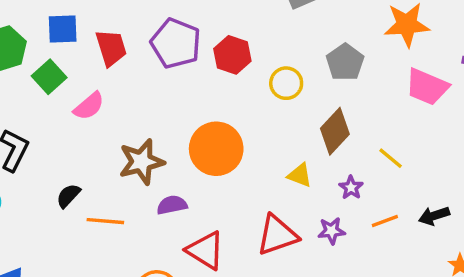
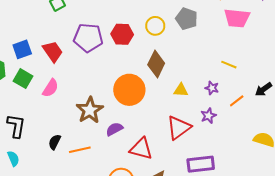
yellow circle: (286, 83) -> (155, 26), moved
brown diamond: (335, 131) -> (156, 64), moved

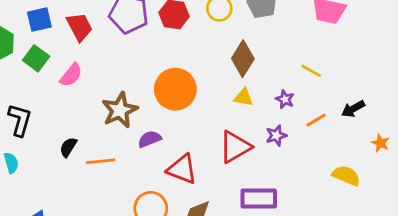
brown diamond: (156, 64) -> (243, 59), moved

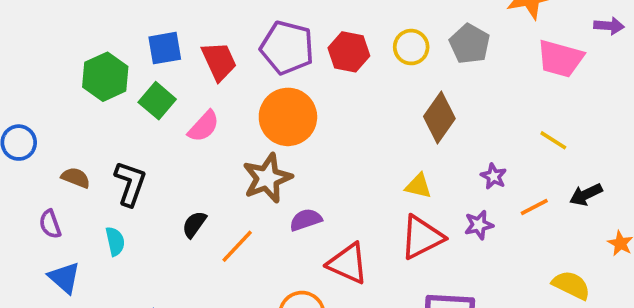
yellow line: (311, 71) -> (553, 140), moved
orange circle: (175, 89) -> (288, 117), moved
yellow triangle: (244, 97) -> (418, 186), moved
orange line: (101, 161) -> (237, 246), turned -44

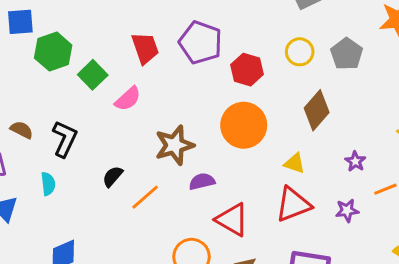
blue square: (165, 48) -> (20, 22), moved
red hexagon: (349, 52) -> (247, 70), moved
orange circle: (288, 117) -> (244, 125), moved
purple star: (479, 225) -> (347, 210), moved

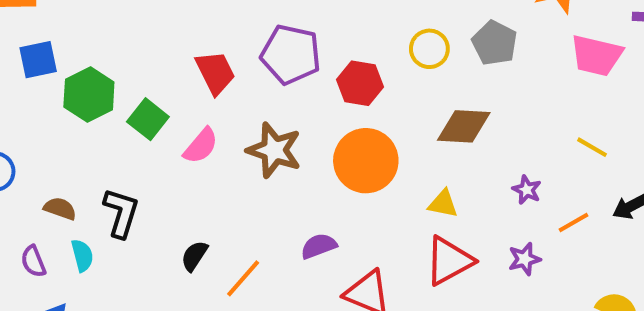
brown diamond: (317, 110) -> (464, 126), turned 60
brown star: (174, 145) -> (274, 150), moved, turned -30
cyan semicircle: (48, 184) -> (82, 255), moved

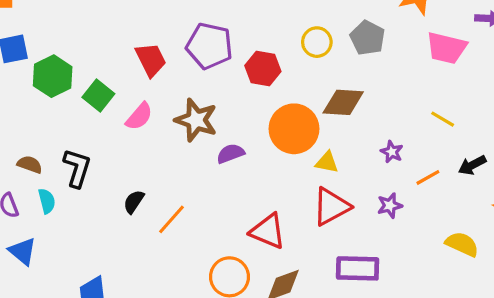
orange circle: (366, 161) -> (294, 129), moved
purple semicircle: (319, 246) -> (231, 154), moved

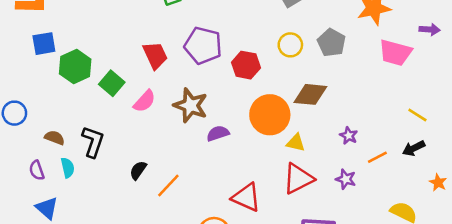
yellow line: (443, 119) -> (417, 115), moved
purple star: (390, 206) -> (346, 179), turned 30

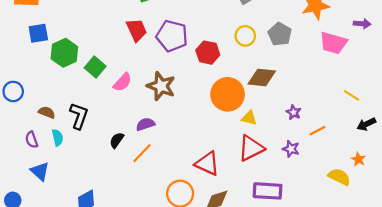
red trapezoid: (155, 55) -> (137, 30), moved
purple semicircle: (218, 133) -> (145, 124), moved
black arrow: (414, 148) -> (366, 124), moved
orange star: (438, 183) -> (358, 159), moved

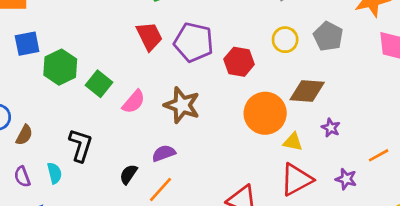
brown semicircle: (47, 112) -> (24, 135), moved, turned 98
purple star: (294, 112) -> (331, 128), moved

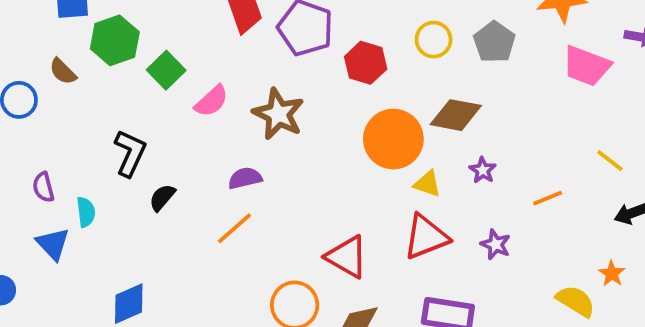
brown semicircle: (24, 135) -> (63, 71), moved, turned 100
orange line: (379, 155) -> (548, 198), moved
cyan semicircle: (55, 173) -> (86, 212), moved
black semicircle: (128, 174) -> (162, 197), moved

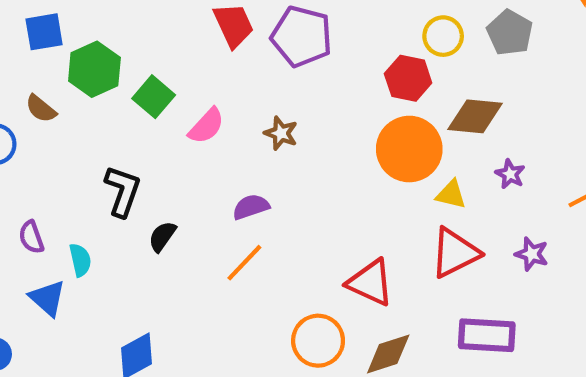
red hexagon: (366, 63) -> (408, 78), moved
brown star: (278, 114) -> (281, 133), size x0.6

